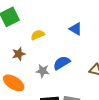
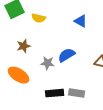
yellow semicircle: (38, 35) -> (39, 18), moved, turned -144

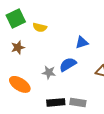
blue triangle: (81, 21) -> (82, 42), moved, turned -48
brown star: (24, 46) -> (18, 47), moved

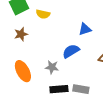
gray star: (49, 72) -> (52, 67), moved
orange ellipse: (20, 84) -> (23, 71), turned 30

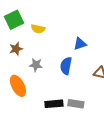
blue semicircle: (71, 51) -> (66, 66), turned -48
gray star: (52, 67) -> (36, 65), moved

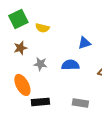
blue semicircle: (66, 66) -> (70, 65), turned 78
black rectangle: (54, 104) -> (40, 102), moved

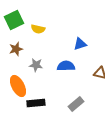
gray rectangle: (80, 103) -> (76, 104), turned -49

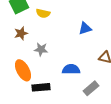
blue semicircle: (66, 66) -> (71, 69), moved
gray rectangle: (76, 104) -> (91, 88), moved

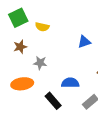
orange ellipse: (23, 70) -> (22, 84), turned -70
black rectangle: (41, 87) -> (53, 101), moved, turned 54

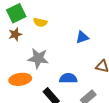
brown star: (20, 47) -> (15, 34), moved
gray star: (40, 63) -> (38, 58), size x1.5

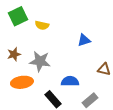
brown star: (15, 34) -> (14, 54), moved

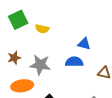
blue triangle: (84, 40) -> (84, 44), turned 32
blue semicircle: (70, 81) -> (74, 62), moved

